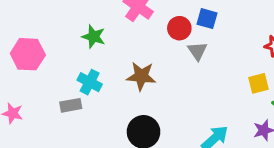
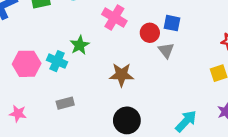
green star: (94, 37) -> (80, 45), turned 30
cyan cross: (90, 82) -> (57, 61), moved

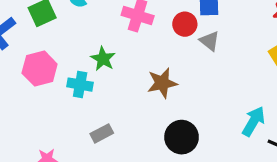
pink hexagon: (27, 64) -> (40, 69), moved

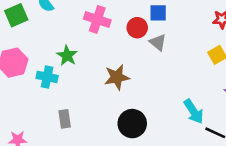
cyan arrow: (254, 121) -> (194, 112), turned 115
gray rectangle: (102, 133) -> (65, 119), turned -72

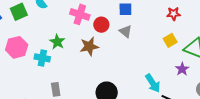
red circle: (137, 28) -> (101, 25), moved
brown star: (117, 77) -> (89, 46), moved

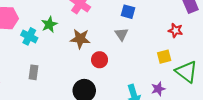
red circle: (101, 25) -> (100, 60), moved
purple star: (182, 69) -> (158, 89), moved

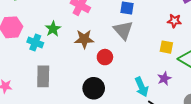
gray triangle: (122, 34) -> (123, 30), size x1.5
yellow square: (164, 57) -> (166, 47), turned 32
gray rectangle: (34, 72) -> (43, 76), size x1.5

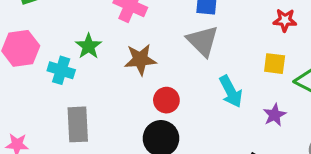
red circle: (105, 57) -> (166, 100), moved
cyan arrow: (142, 87) -> (231, 91), moved

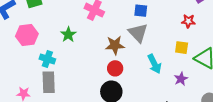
brown star: (140, 60) -> (115, 45), moved
cyan cross: (61, 70) -> (47, 59), moved
gray rectangle: (78, 124) -> (49, 82), moved

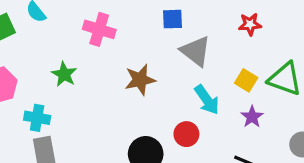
gray triangle: (138, 33) -> (196, 51), moved
yellow square: (182, 48) -> (246, 80), moved, turned 32
red circle: (115, 68) -> (186, 134), moved

